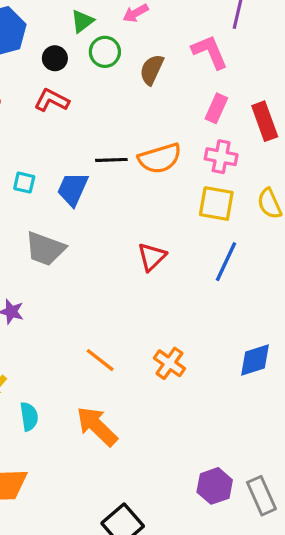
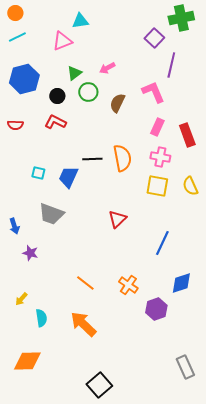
orange semicircle: (160, 158) -> (122, 158), turned -84
blue line: (226, 262) -> (162, 243), moved
purple hexagon: (215, 486) -> (156, 309), moved

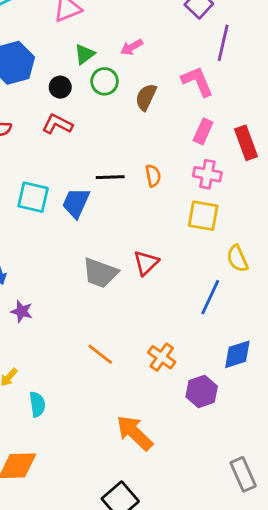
orange semicircle: (122, 158) -> (153, 176), size x0.6
cyan square: (38, 173) -> (33, 197), size x1.6
yellow semicircle: (190, 186) -> (237, 259), moved
gray trapezoid: (51, 214) -> (100, 273), moved
orange arrow: (83, 324) -> (135, 433), moved

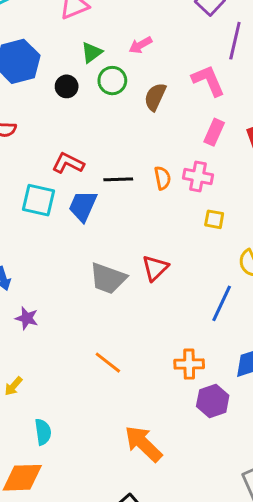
red L-shape: (57, 124) -> (68, 163), moved
pink cross: (207, 174) -> (198, 177), moved
yellow square: (203, 216) -> (214, 219), size x0.6
orange cross: (162, 357) -> (189, 364), moved, turned -36
cyan semicircle: (37, 404) -> (43, 432), moved

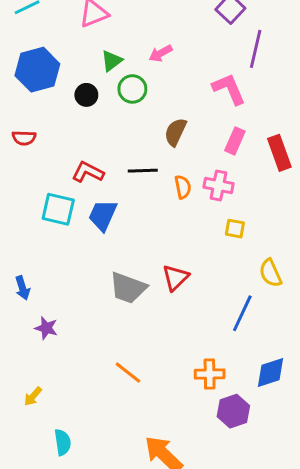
brown semicircle: (155, 97) -> (175, 132), moved
black line: (118, 179) -> (143, 171), moved

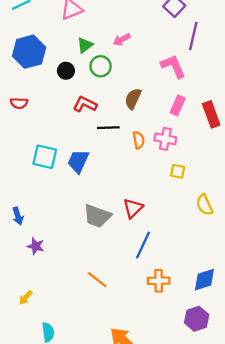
red L-shape: (88, 172) -> (85, 104), moved
blue line: (242, 313) -> (143, 245), moved
purple hexagon: (233, 411) -> (197, 319), moved

